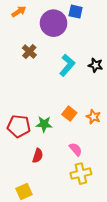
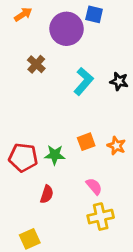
orange square: (69, 114) -> (86, 142), turned 32

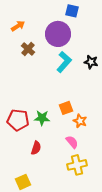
orange arrow: (23, 14) -> (18, 26), moved
purple circle: (66, 29) -> (58, 34), moved
orange star: (116, 146) -> (80, 121), moved

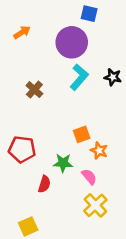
brown cross: (28, 49) -> (34, 90), moved
green star: (42, 118) -> (63, 163), moved
yellow cross: (77, 165) -> (95, 205), turned -30

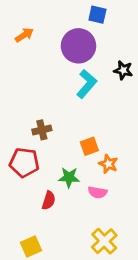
black star: (113, 77) -> (123, 70), moved
brown cross: (34, 90) -> (42, 130), moved, turned 35
pink semicircle: (89, 177) -> (97, 192), turned 140
yellow cross: (95, 205) -> (104, 241), moved

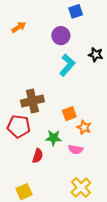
blue square: (97, 15) -> (76, 11), turned -32
purple circle: (78, 46) -> (61, 36), size x0.7
brown cross: (42, 130) -> (32, 101), size x1.5

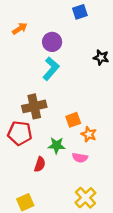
purple circle: (61, 36) -> (52, 42), moved
cyan L-shape: (67, 65) -> (51, 69), moved

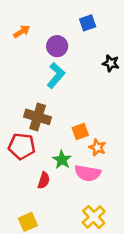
blue square: (80, 12) -> (88, 23), moved
brown cross: (34, 106) -> (38, 117), turned 30
green star: (56, 145) -> (62, 160), turned 30
pink semicircle: (80, 158) -> (88, 173), size x1.5

